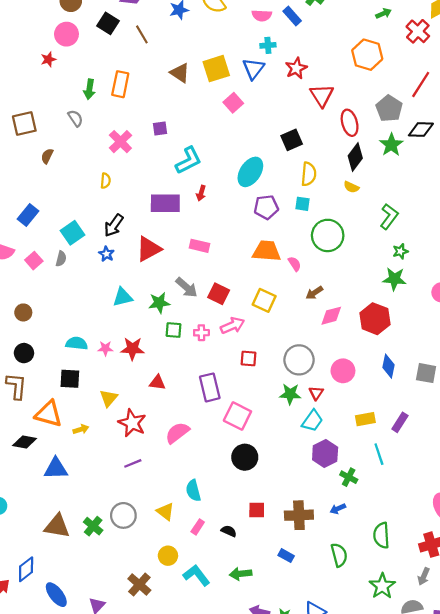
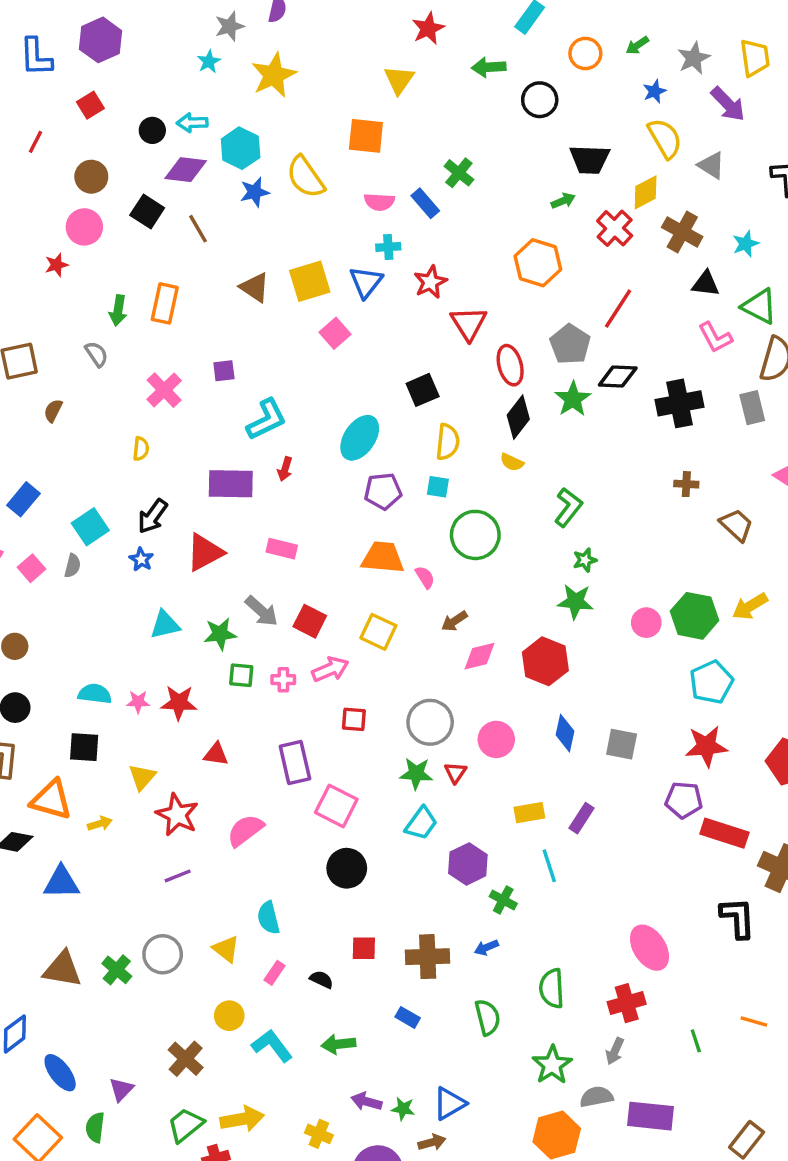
cyan trapezoid: (312, 421) -> (421, 823), moved

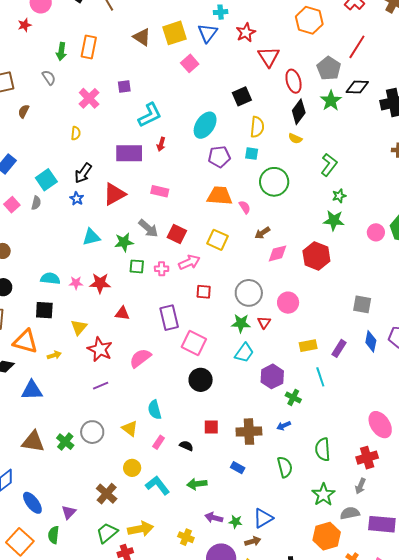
blue diamond: (565, 733) -> (371, 341), moved

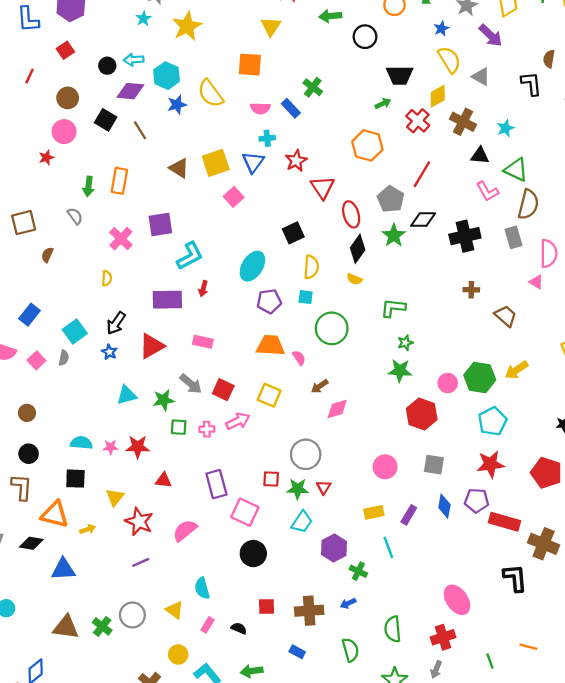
purple square: (124, 87) -> (160, 224), size x1.6
green L-shape: (329, 165) -> (393, 308), turned -120
red hexagon: (316, 256) -> (422, 414), moved
red square: (204, 292) -> (271, 479), moved
pink circle: (288, 303) -> (385, 467), moved

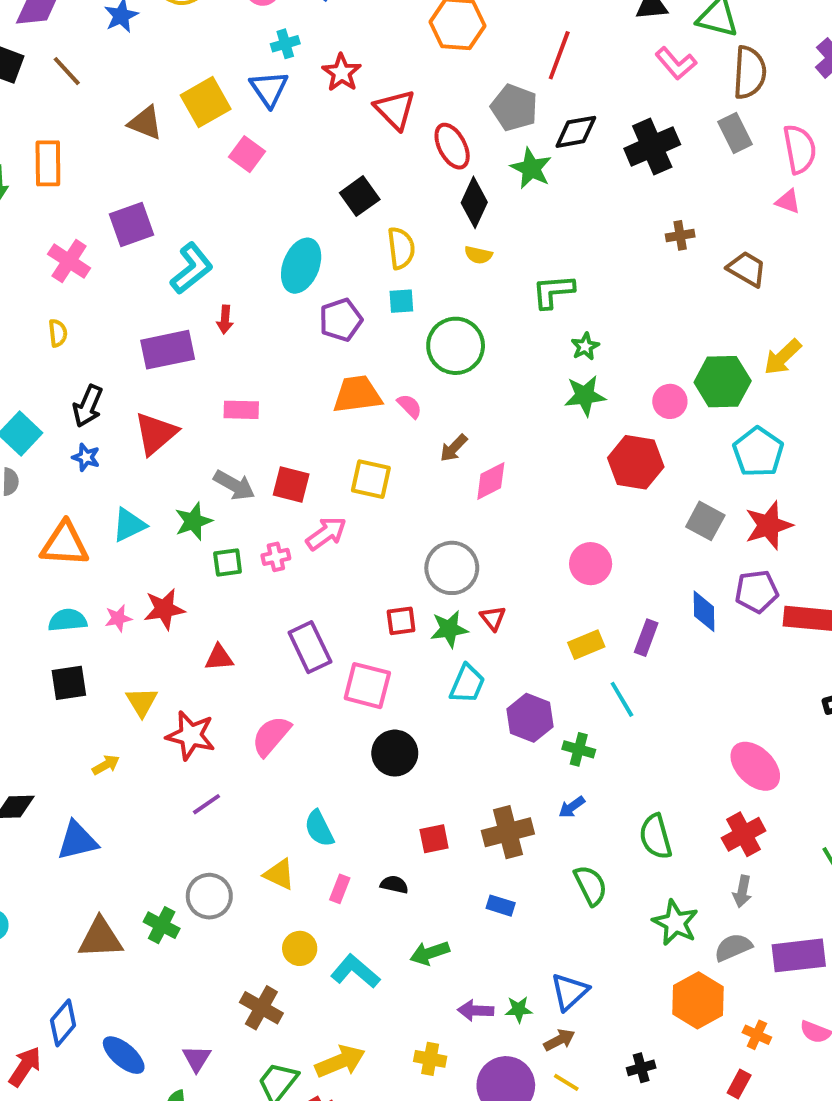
gray square: (434, 465) -> (705, 521), moved, turned 30
orange triangle: (55, 514) -> (65, 544), moved

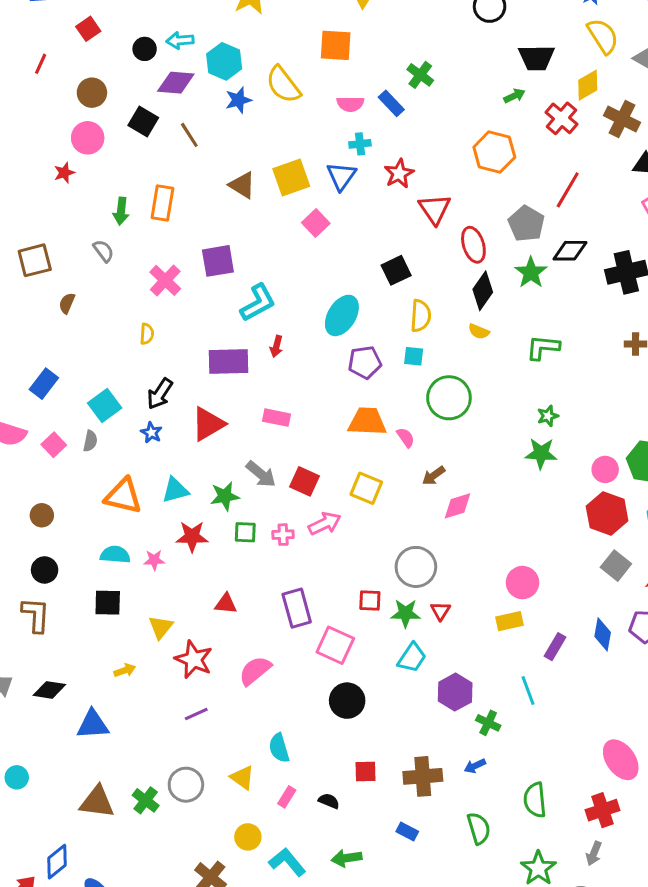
green L-shape: (553, 291) -> (543, 347), moved
red hexagon: (636, 462) -> (607, 513), moved
red star: (164, 609) -> (192, 537), moved
yellow rectangle: (586, 645) -> (510, 621), moved

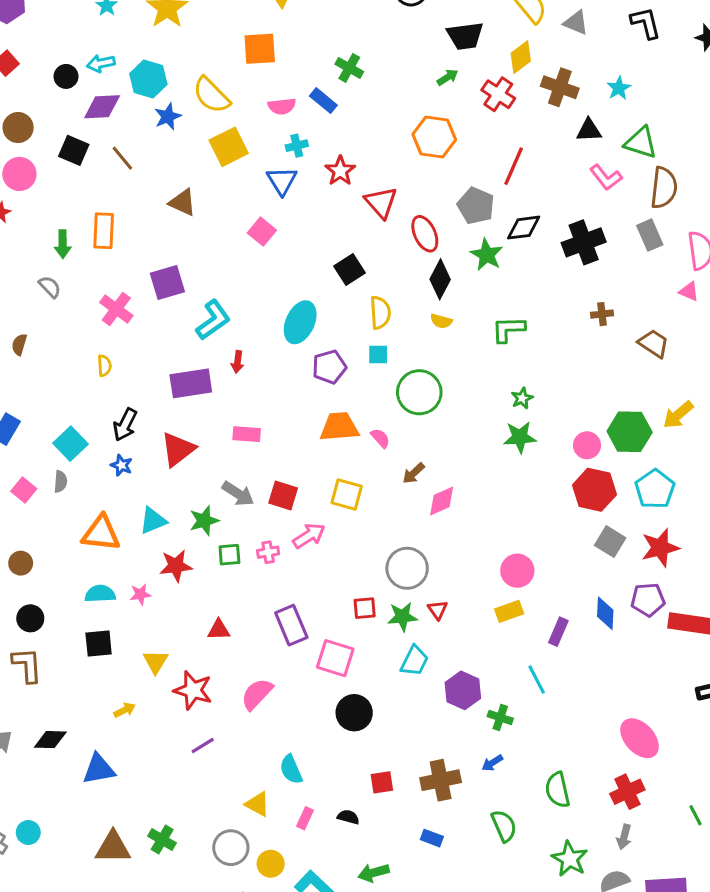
yellow square: (291, 178) -> (229, 147), moved
gray circle: (186, 785) -> (231, 848), moved

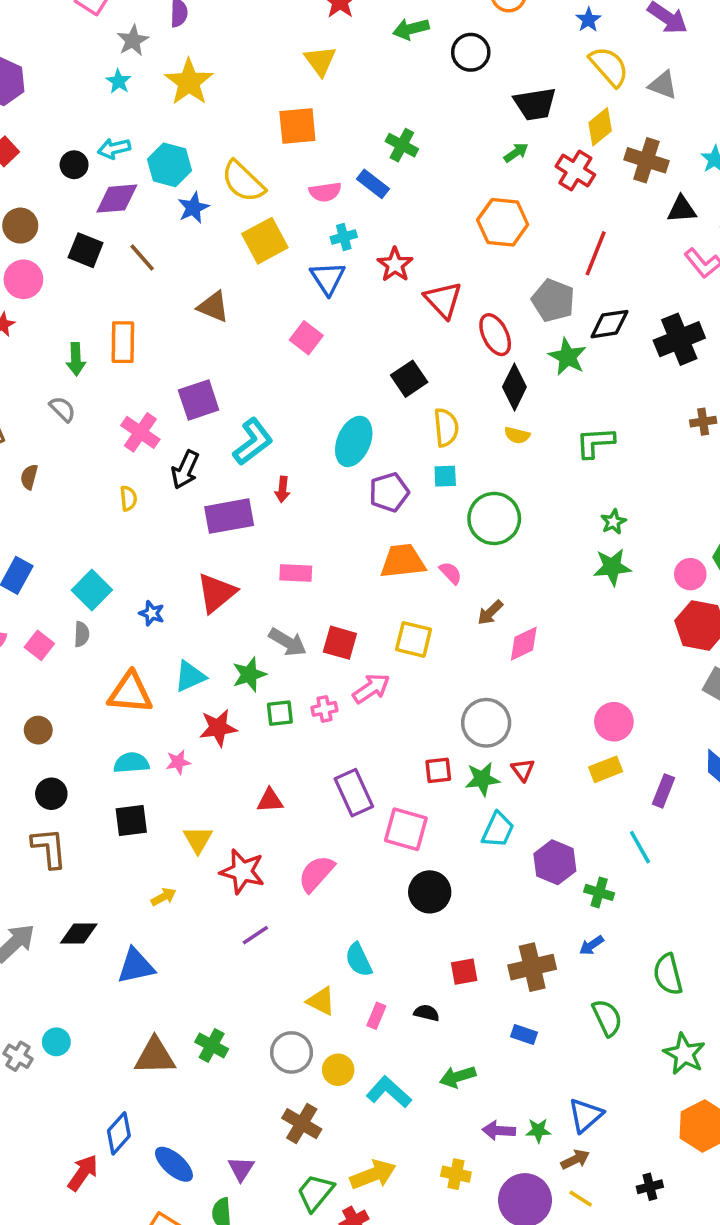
black arrow: (125, 425) -> (185, 470), moved

